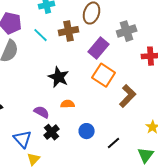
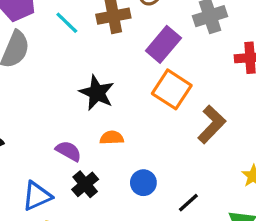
blue triangle: (23, 139) -> (37, 196), turned 48

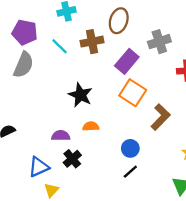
purple semicircle: (68, 151) -> (61, 136), turned -30
blue circle: (143, 183) -> (130, 148), moved
black line: (188, 203) -> (130, 172), moved

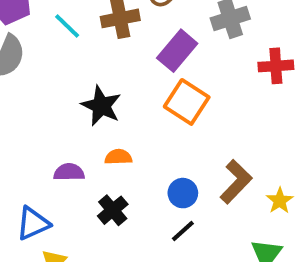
brown L-shape: (161, 117) -> (236, 182), moved
black cross: (72, 159) -> (113, 210), moved

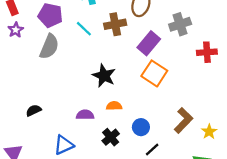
blue circle: (183, 193) -> (141, 127), moved

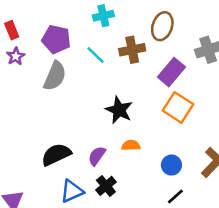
black semicircle: (34, 110) -> (56, 155), moved, size x1.6
purple semicircle: (85, 115) -> (97, 156), turned -54
blue circle: (141, 127) -> (171, 165), moved
black cross: (111, 137) -> (106, 186), moved

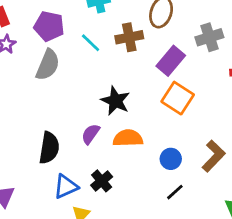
orange semicircle: (131, 145) -> (128, 138), size x1.5
black semicircle: (56, 155) -> (49, 148), turned 124
purple semicircle: (97, 156) -> (91, 134), moved

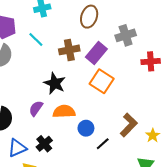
brown cross: (129, 37) -> (69, 50), moved
blue circle: (171, 159) -> (86, 128), moved
black line: (175, 192) -> (103, 144), moved

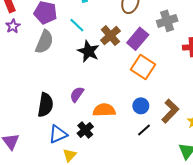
brown cross: (69, 50) -> (110, 36), turned -30
black star: (55, 83) -> (88, 51), moved
orange semicircle: (64, 111) -> (104, 110), moved
blue circle: (86, 128) -> (141, 106), moved

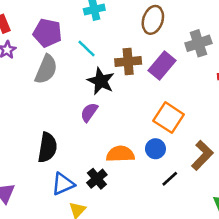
brown cross: (110, 36) -> (128, 62), turned 36
orange square: (143, 67) -> (169, 118), moved
purple semicircle: (77, 94) -> (89, 112), moved
blue circle: (141, 106) -> (155, 149), moved

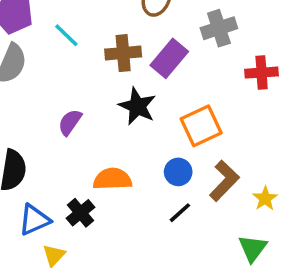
black star: (101, 81) -> (137, 106), moved
orange square: (169, 118) -> (201, 126), moved, turned 32
blue circle: (155, 149) -> (178, 172), moved

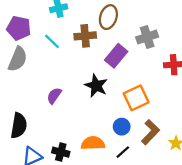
brown cross: (123, 53) -> (85, 36), moved
orange semicircle: (112, 179) -> (93, 143), moved
black cross: (81, 213) -> (61, 152), turned -35

